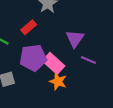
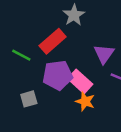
red rectangle: (29, 27) -> (53, 41), size x1.5

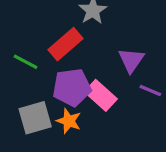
gray square: (29, 99) -> (35, 118), size x1.5
orange star: (85, 101) -> (69, 121), moved

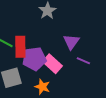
red rectangle: (66, 44) -> (20, 47), moved, turned -50
orange star: (69, 121) -> (42, 87), moved

